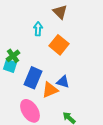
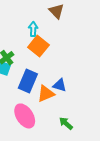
orange square: (59, 45) -> (38, 46), moved

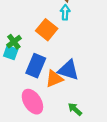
cyan arrow: (33, 29) -> (65, 12), moved
blue triangle: (60, 85) -> (68, 70), size x1.5

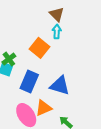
orange triangle: (54, 79) -> (44, 108), moved

